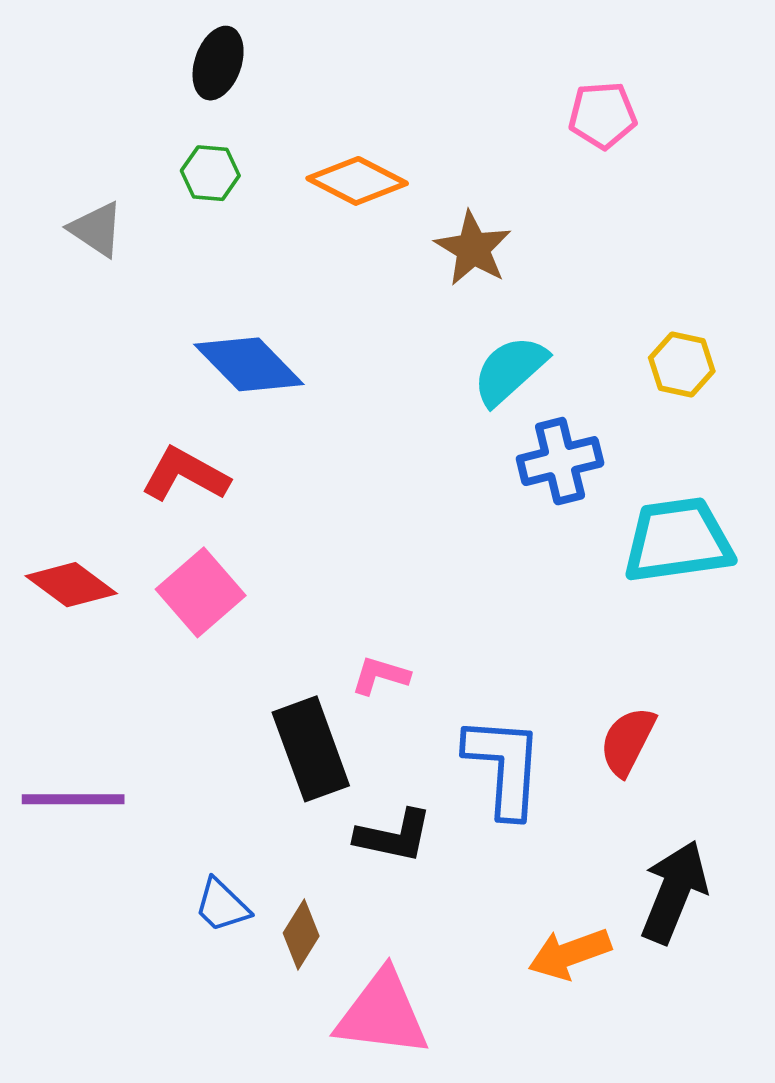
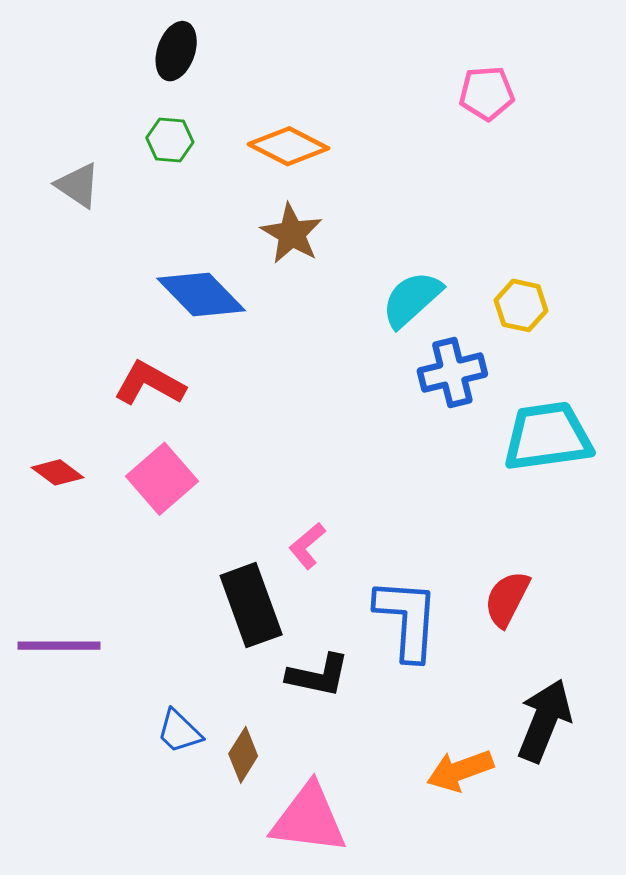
brown star: (473, 249) -> (292, 234), moved
yellow hexagon: (682, 364) -> (521, 305), moved
red diamond: (71, 585) -> (58, 472), size x0.7
pink L-shape: (380, 676) -> (307, 546), turned -57

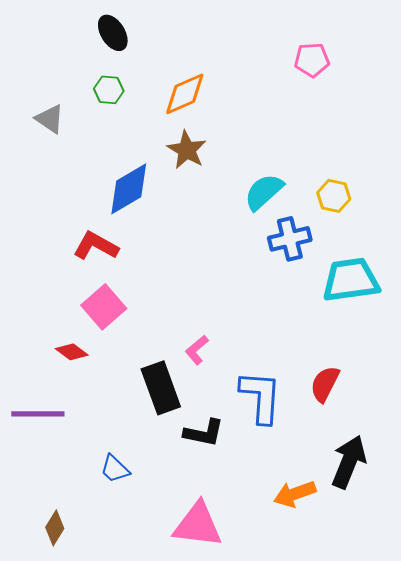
black ellipse: (176, 51) -> (113, 33), turned -51
orange diamond: (288, 146) -> (185, 94), turned -51
blue diamond: (201, 295) -> (129, 189), turned -76
red diamond: (58, 472) -> (72, 352), moved
brown diamond: (243, 755) -> (55, 528), moved

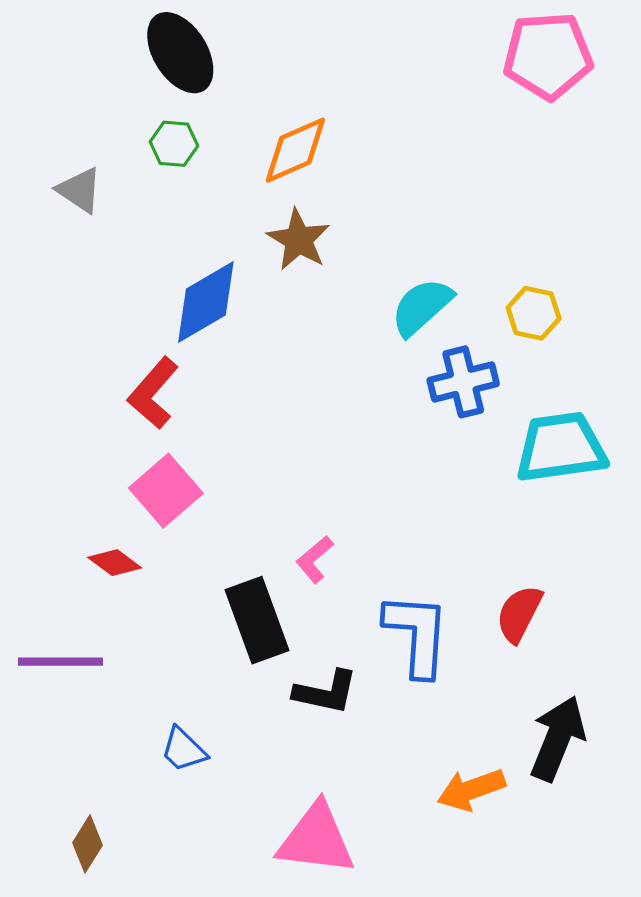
black ellipse: (113, 33) -> (180, 53), size x1.4
pink pentagon: (312, 60) -> (548, 56), moved, size x1.6
red L-shape: (96, 246) -> (153, 393), turned -78

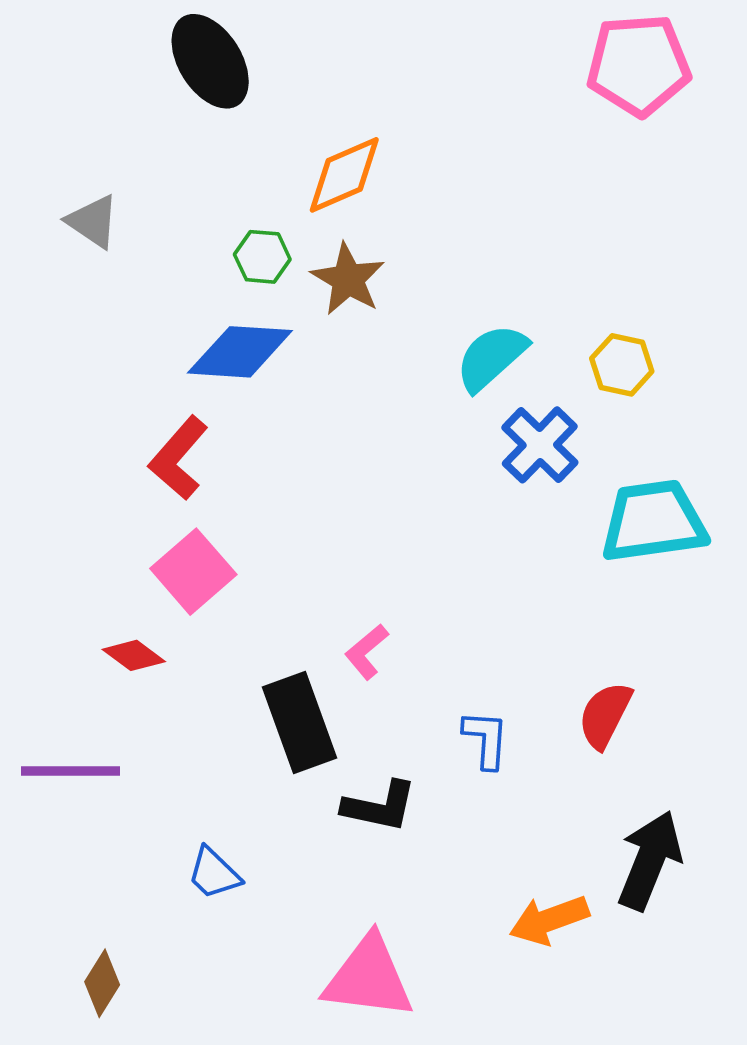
green hexagon: (174, 144) -> (262, 257), moved
blue diamond: (206, 302) -> (240, 352), turned 34
blue cross: (463, 382) -> (540, 445), turned -32
blue L-shape: (417, 635) -> (486, 739), size x0.6

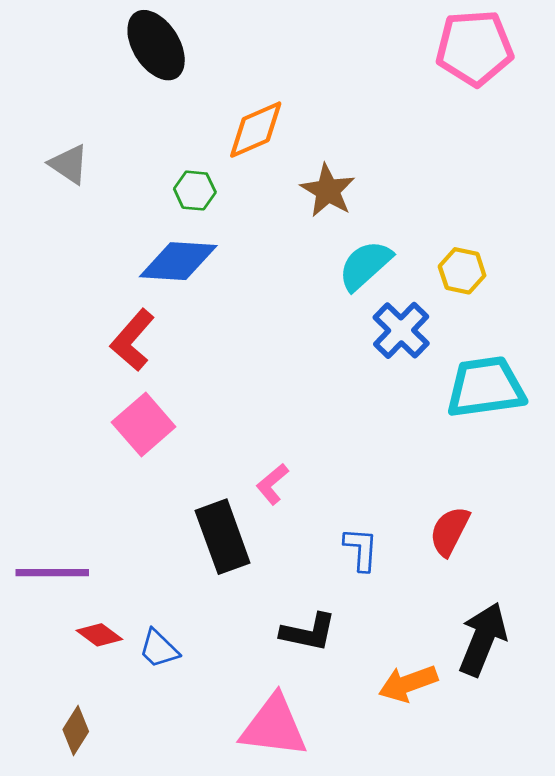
brown star: (348, 279) -> (328, 191), moved
red diamond: (134, 655) -> (99, 635), moved
black L-shape: (380, 806) -> (308, 632), moved

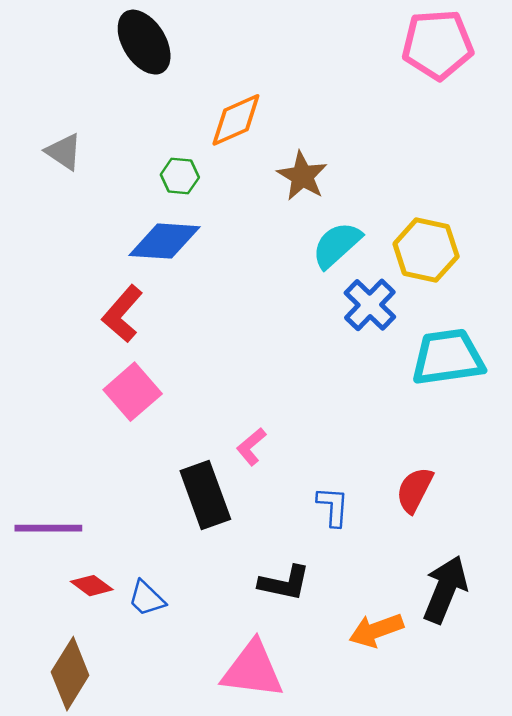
yellow hexagon: (462, 271) -> (426, 250), size x1.5
brown diamond: (76, 731) -> (70, 674), size x1.6

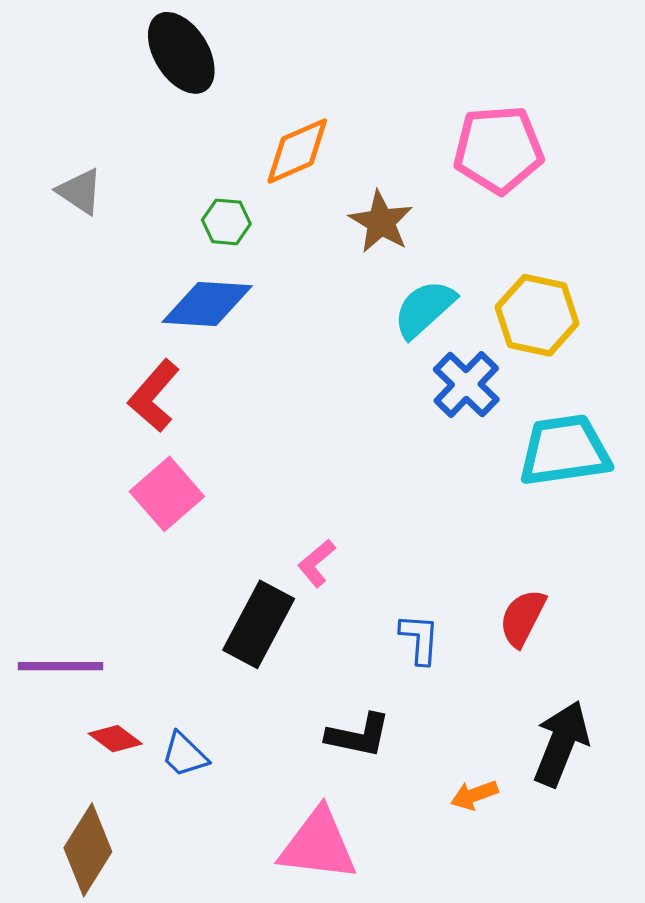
pink pentagon: (438, 45) -> (498, 149), moved
black rectangle: (205, 495) -> (259, 624), turned 48
orange arrow: (376, 630) -> (474, 795), size x0.7

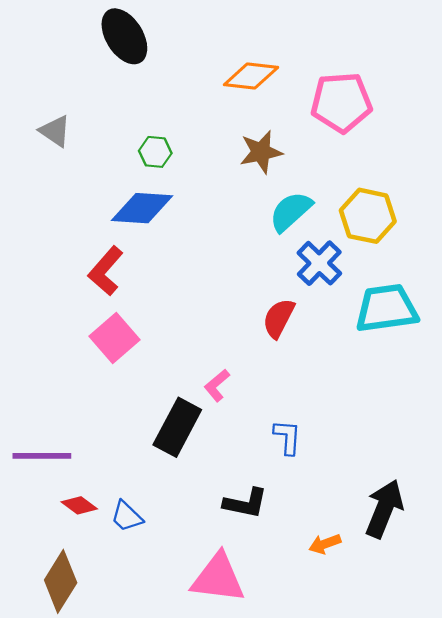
orange diamond: (297, 151) -> (251, 76), moved, turned 30
brown star: (381, 222) -> (261, 152), turned 30
red semicircle: (523, 618) -> (279, 318), moved

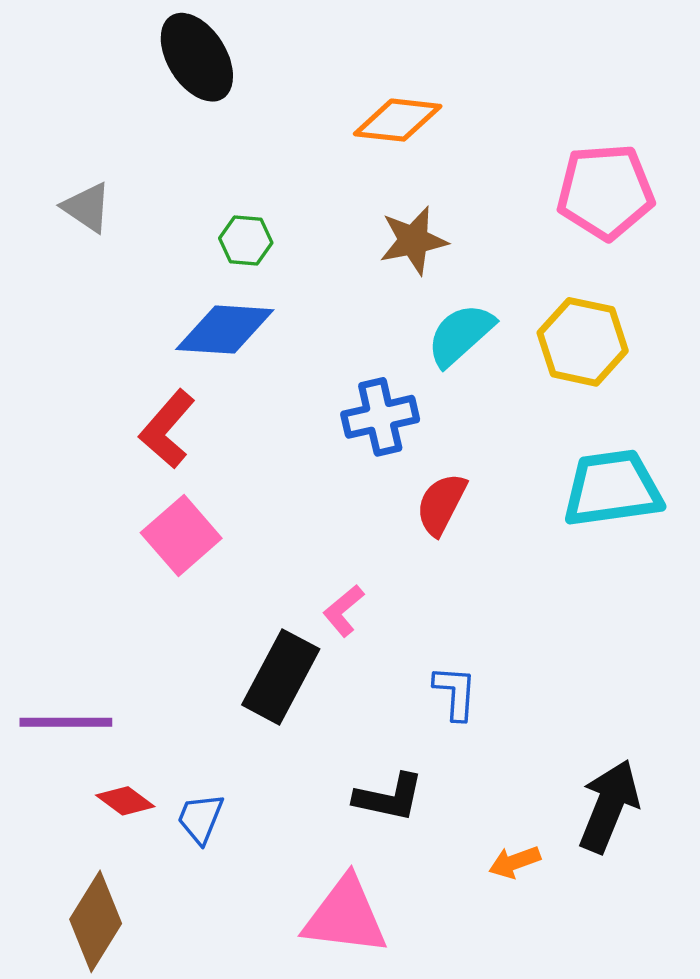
pink pentagon: (341, 102) -> (605, 192), moved
blue cross: (319, 263) -> (380, 417), moved, turned 33
blue trapezoid: (127, 516) -> (200, 818), turned 68

